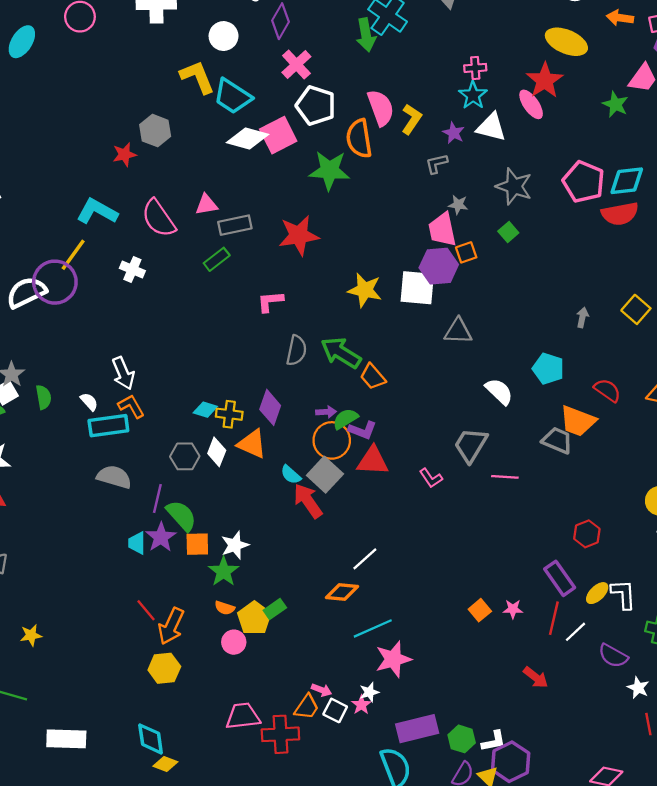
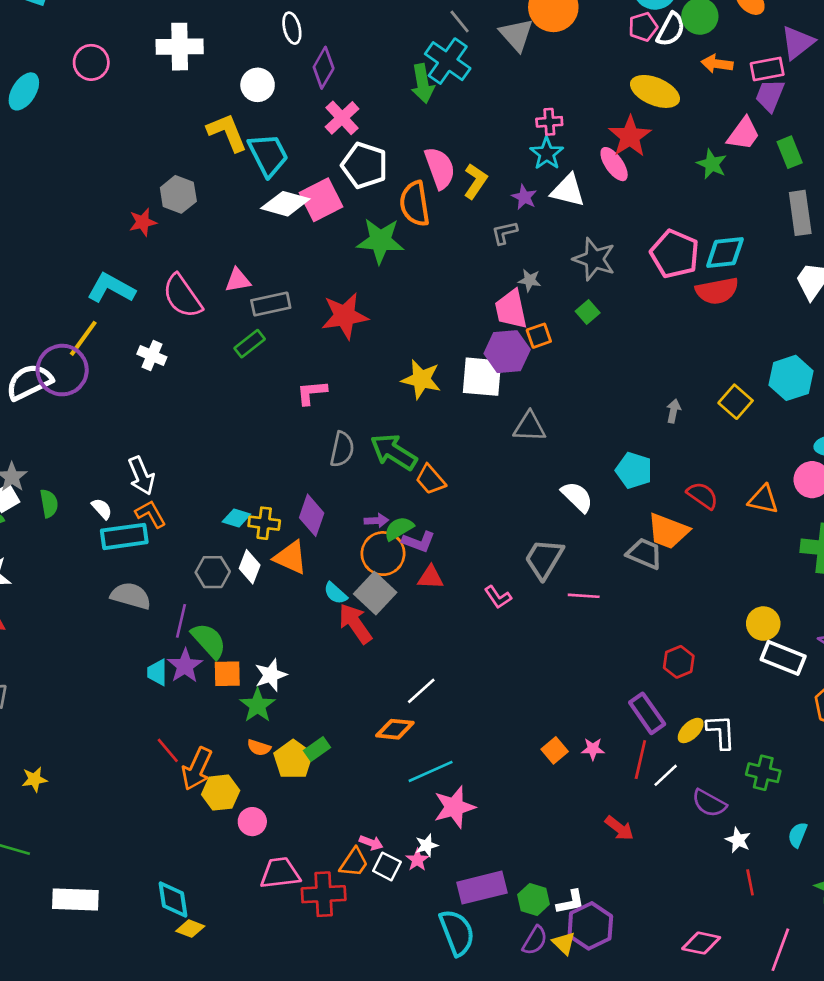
cyan trapezoid: (233, 96) -> (268, 155), turned -150
red triangle: (373, 461) -> (431, 577), size x0.7
pink circle: (234, 642) -> (252, 822), moved
yellow hexagon: (164, 668) -> (221, 793), moved

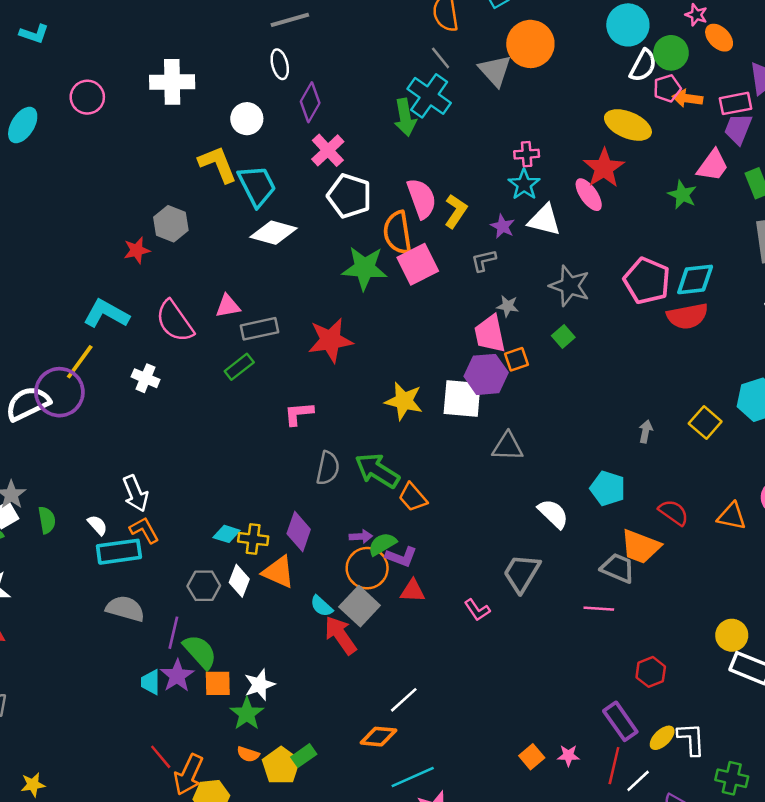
pink pentagon: (643, 27) -> (667, 88), moved
pink square: (321, 200) -> (418, 264), moved
pink line: (584, 596) -> (599, 609), moved

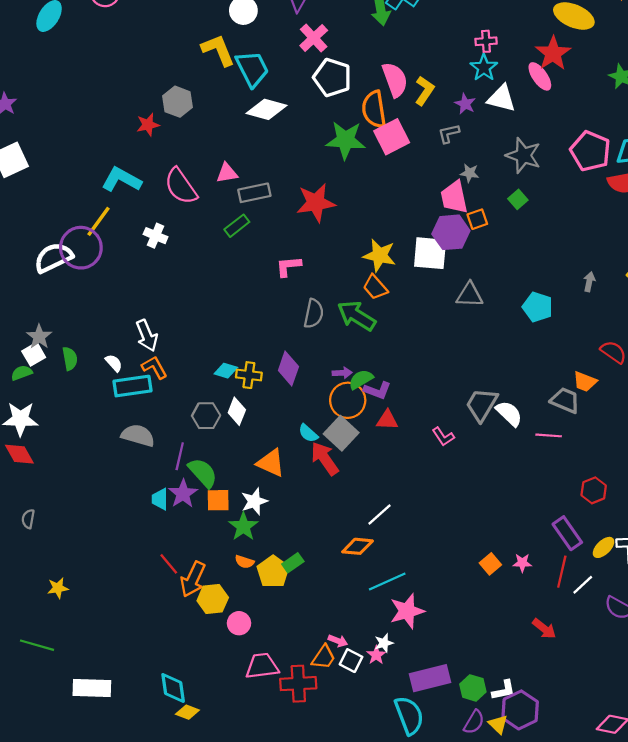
cyan pentagon: (608, 488) -> (538, 307), moved
orange trapezoid: (413, 497) -> (375, 287), moved
white semicircle: (553, 514) -> (509, 413), moved
orange trapezoid: (641, 547) -> (585, 382), size x0.7
orange triangle: (278, 572) -> (271, 463), moved

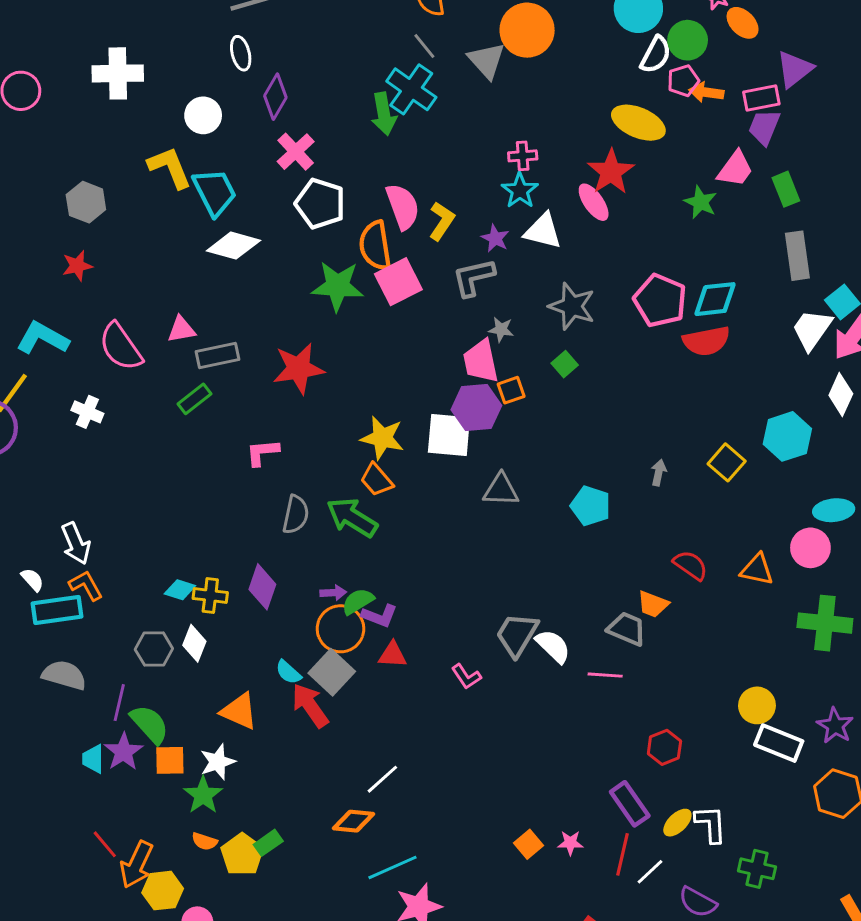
gray hexagon: (178, 102) -> (86, 202), moved
gray L-shape: (449, 133) -> (474, 277), size x1.5

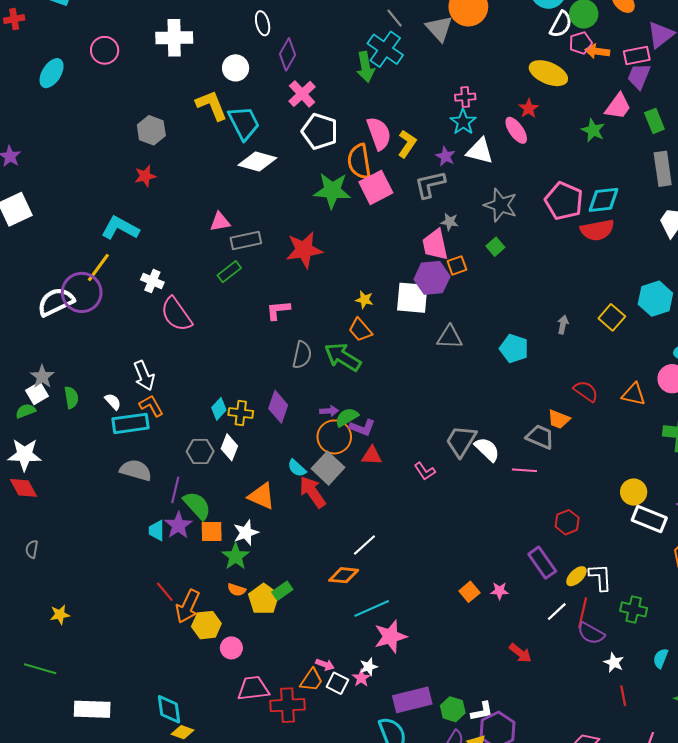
red star: (611, 172) -> (529, 108), size x0.6
pink semicircle: (121, 347) -> (176, 314), moved
yellow star: (382, 438) -> (364, 300), size x0.6
cyan diamond: (180, 590) -> (219, 409), turned -65
red line: (622, 854) -> (583, 613), moved

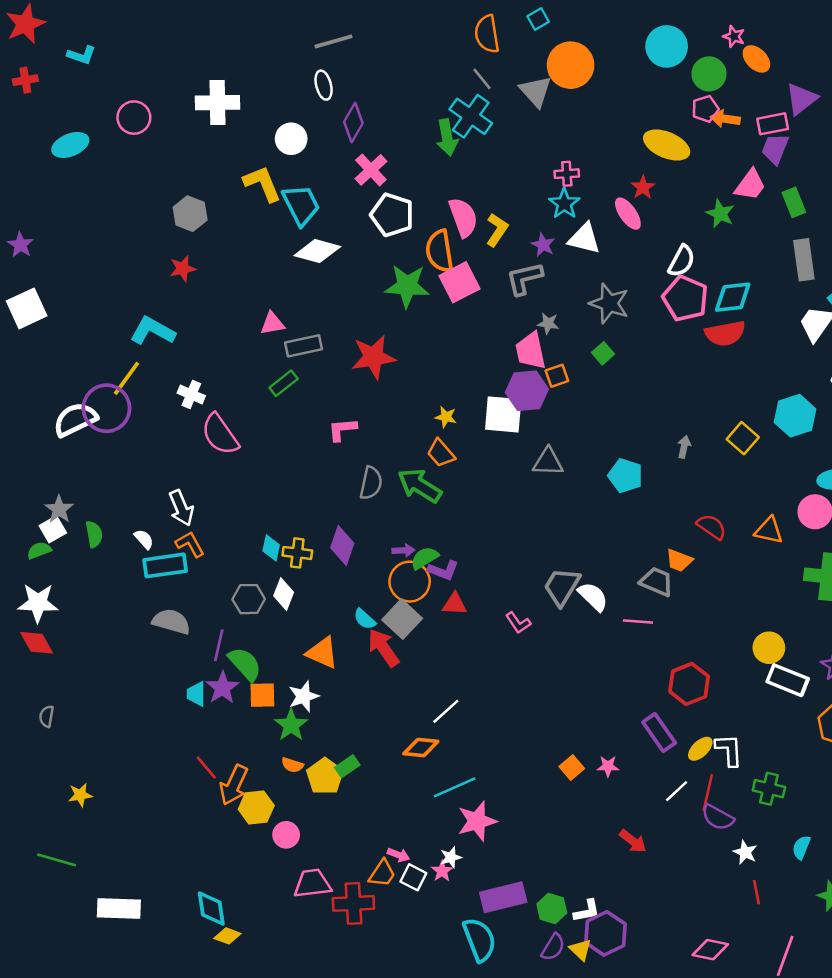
white semicircle: (561, 24) -> (682, 261), moved
cyan ellipse: (52, 73) -> (70, 145), turned 36
cyan diamond: (219, 409) -> (271, 548), turned -30
red hexagon: (567, 522) -> (689, 684), size x1.4

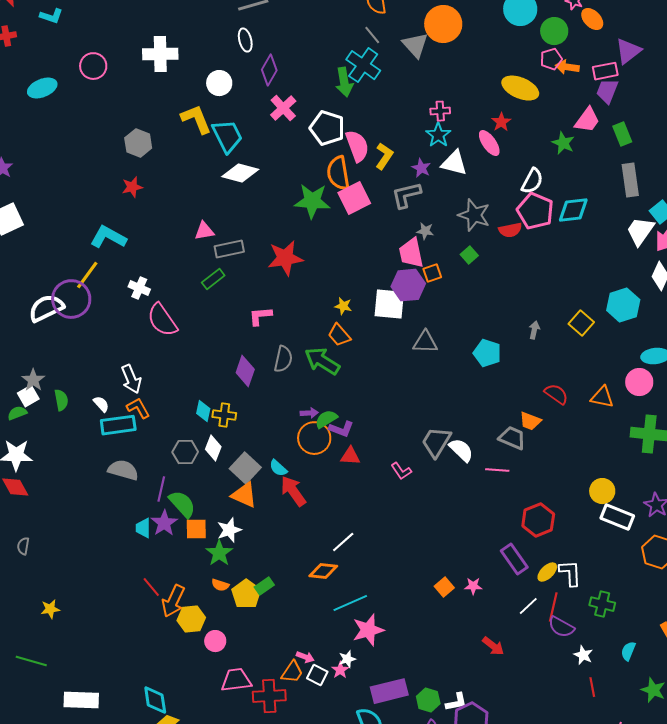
white pentagon: (392, 215) -> (327, 128), moved
red semicircle: (725, 333) -> (510, 230), moved, size x0.7
purple diamond: (342, 545) -> (245, 371), moved
gray square: (402, 619) -> (245, 468), moved

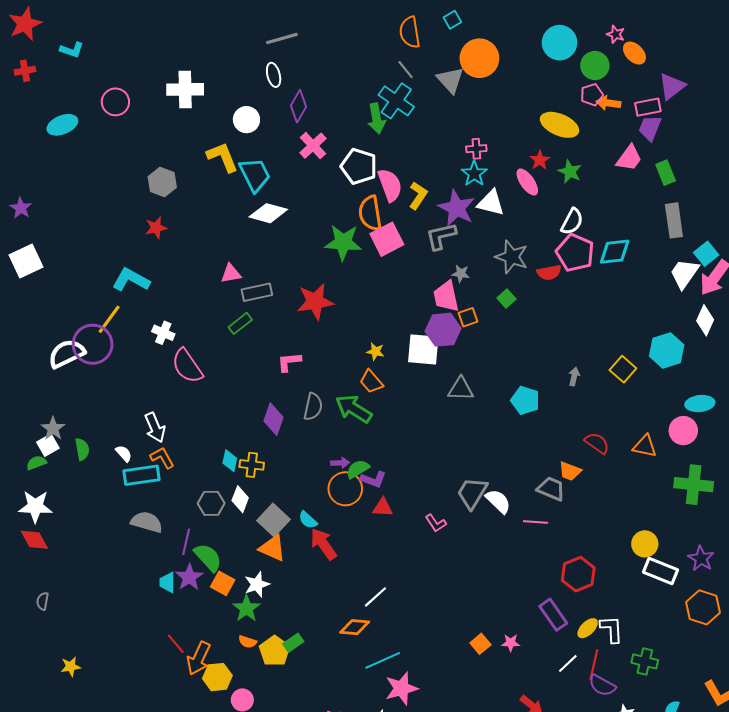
green star: (563, 143) -> (570, 172), moved
purple star: (421, 168) -> (457, 208), size x1.8
orange square: (196, 529) -> (223, 583), turned 30

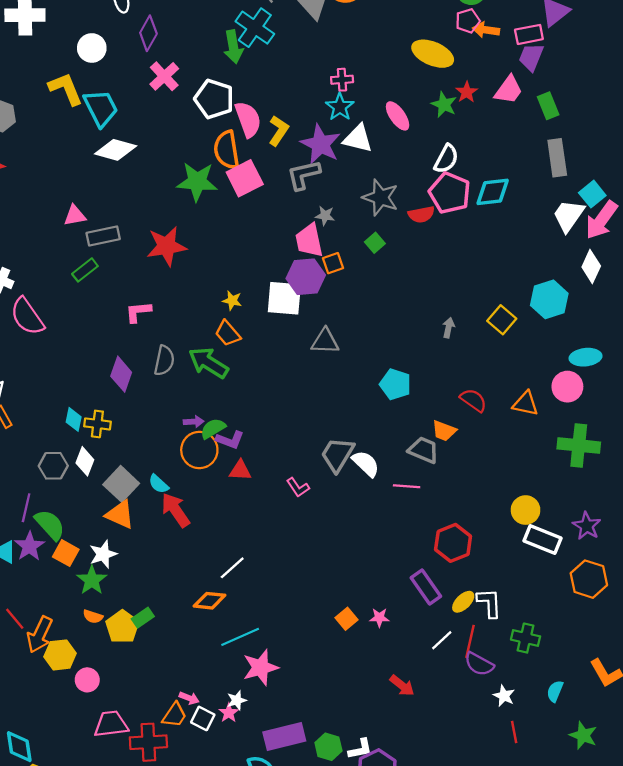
red star: (540, 160) -> (467, 92), moved
cyan pentagon: (525, 400) -> (395, 384), moved

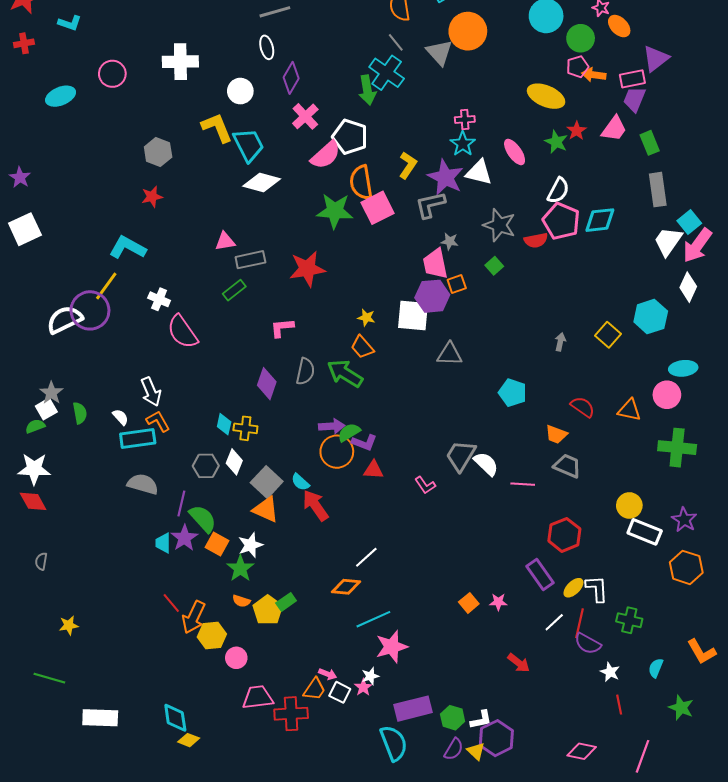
pink semicircle: (248, 119) -> (326, 155), moved, turned 68
purple arrow: (194, 422) -> (332, 426), size x1.4
gray trapezoid: (424, 450) -> (567, 466), moved

